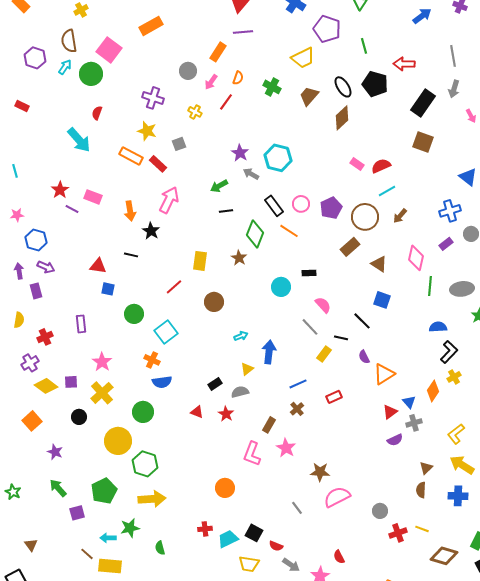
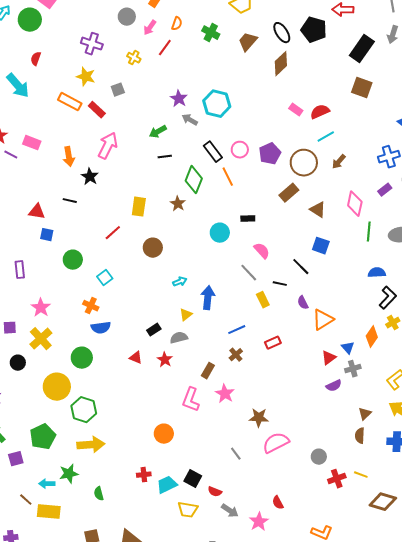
orange line: (289, 231) -> (228, 177), turned 30
cyan square: (166, 332) -> (105, 278), size x0.7
yellow rectangle: (324, 354) -> (263, 300), turned -63

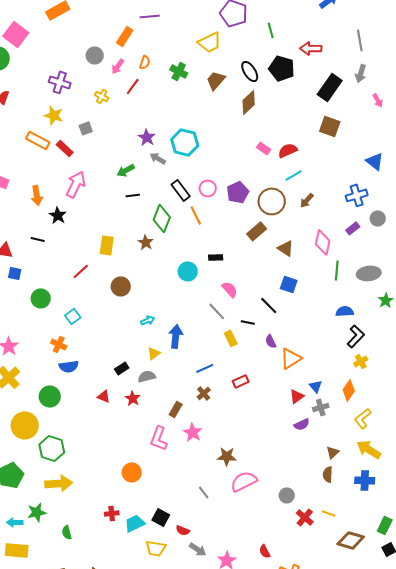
orange diamond: (372, 337) -> (349, 390), moved
red cross: (337, 479) -> (305, 517), turned -30
red semicircle: (278, 503) -> (265, 551), moved

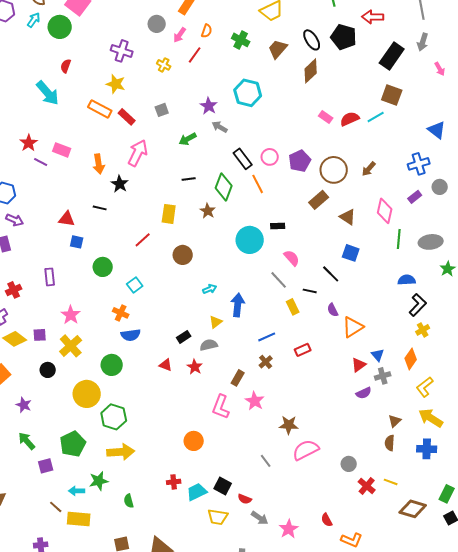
gray square: (86, 128) -> (162, 110), moved
cyan hexagon: (185, 142) -> (248, 93), moved
cyan line: (294, 175) -> (376, 117), moved
black line: (133, 195) -> (189, 179), moved
cyan circle: (188, 271) -> (250, 240), size x1.4

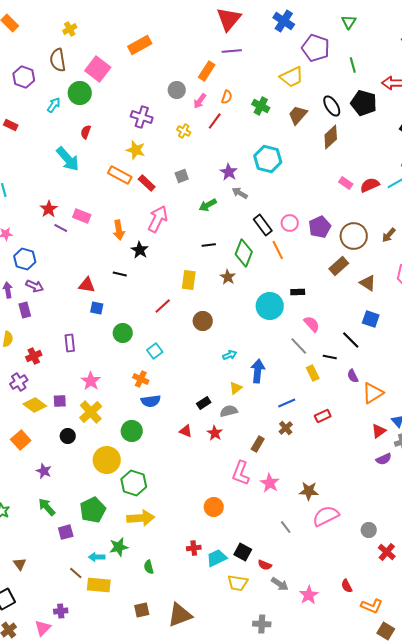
cyan arrow: (34, 20) -> (54, 105), moved
pink star: (255, 401) -> (270, 483), moved

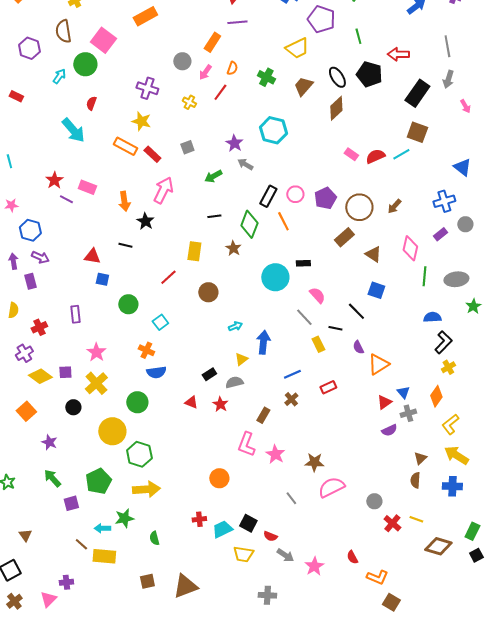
black rectangle: (263, 225) -> (268, 196), turned 65

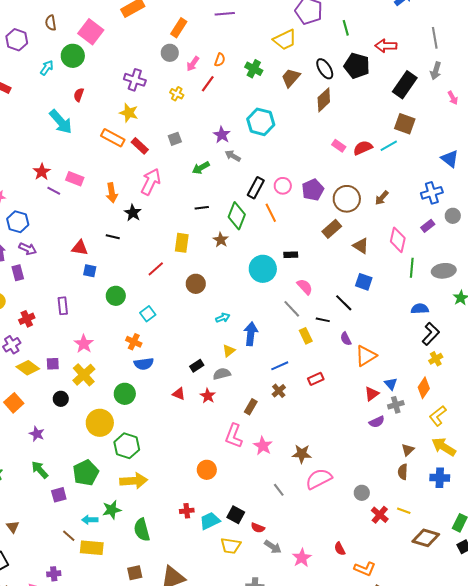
brown semicircle: (63, 31) -> (51, 23), size x0.7
orange rectangle: (212, 42) -> (179, 28), moved
green semicircle: (154, 538) -> (142, 530), size x1.6

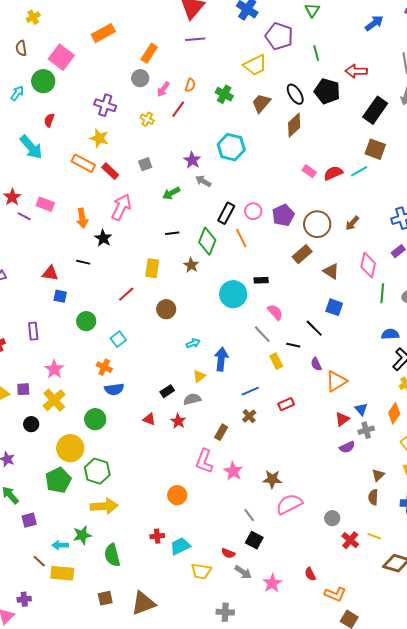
green pentagon: (86, 473) -> (58, 480), moved
black square: (236, 515) -> (254, 540), moved

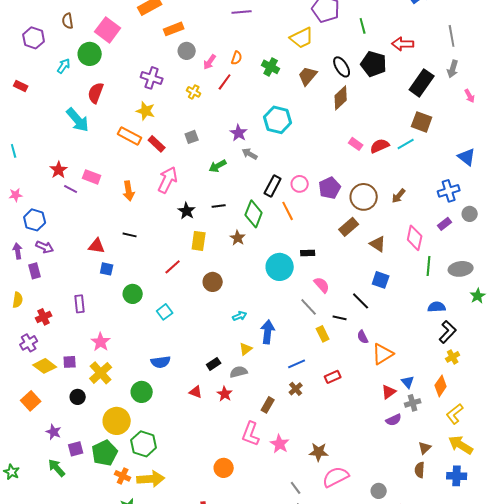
orange rectangle: (149, 53) -> (174, 29), moved, turned 36
red semicircle: (49, 120) -> (96, 93), size x1.5
black star: (103, 238) -> (187, 211), moved
orange cross: (104, 367) -> (123, 476), moved
purple square: (29, 520) -> (76, 449), moved

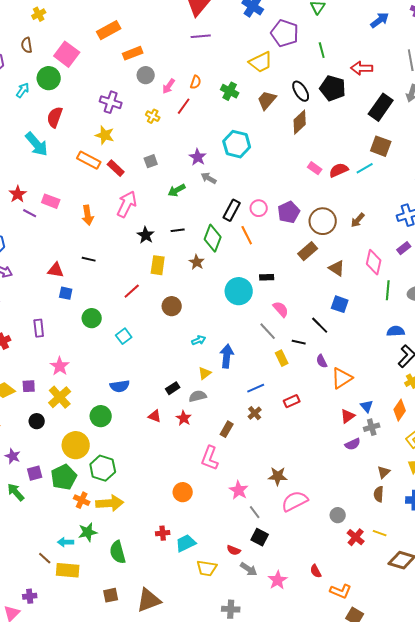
pink star: (280, 444) -> (239, 490), moved

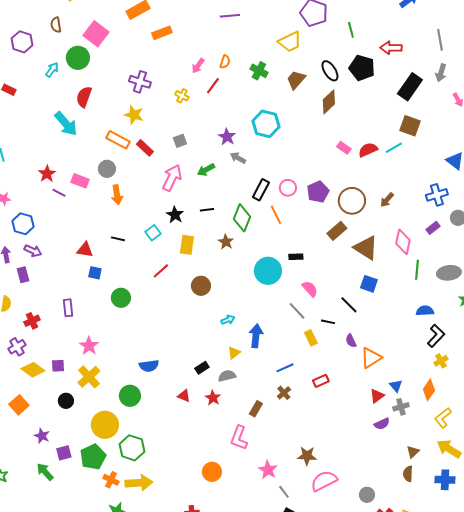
gray circle: (146, 75) -> (107, 169), moved
pink arrow: (127, 204) -> (172, 178), moved
brown triangle: (337, 268) -> (366, 248), size x1.5
cyan square: (124, 336) -> (153, 233), moved

